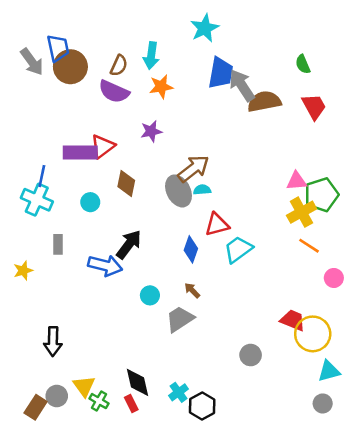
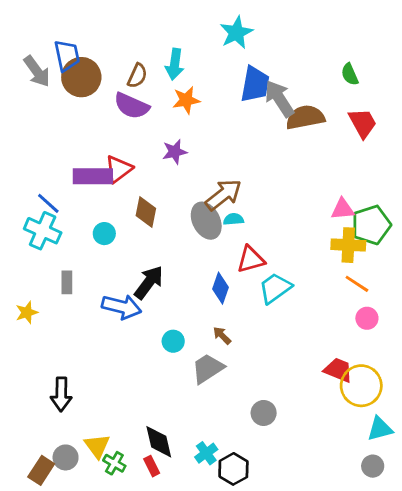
blue line: (42, 176) -> (48, 203), turned -60
yellow cross: (302, 212) -> (348, 245), turned 32
pink circle: (334, 278) -> (367, 318), moved
gray circle: (251, 355) -> (264, 413), moved

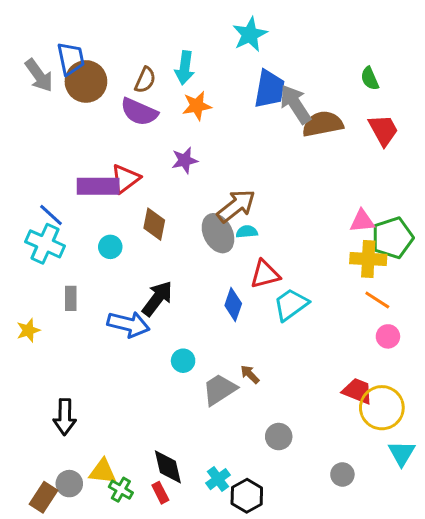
brown arrow: (222, 335) -> (250, 374), moved
cyan triangle: (380, 429) -> (402, 453), turned -44
yellow triangle: (97, 446) -> (103, 471), turned -48
gray circle: (373, 466) -> (342, 474), moved

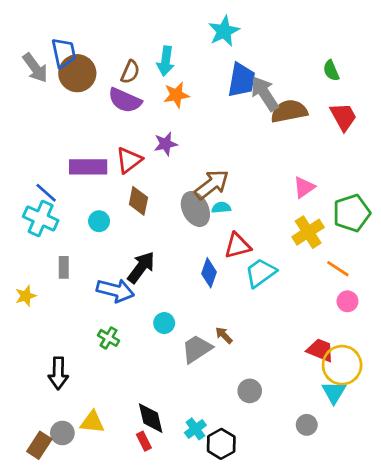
red triangle: (125, 179) -> (129, 160), moved
pink triangle: (362, 221) -> (304, 187), moved, turned -30
yellow cross: (368, 259) -> (308, 232), moved, turned -36
cyan triangle: (402, 453) -> (334, 392), moved
green cross: (121, 490) -> (109, 338), moved

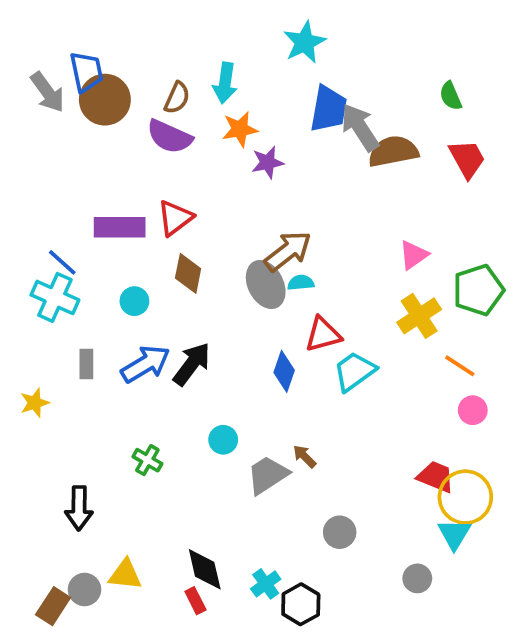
purple star: (166, 144) -> (268, 162), moved
blue arrow: (115, 290) -> (146, 364), moved, turned -45

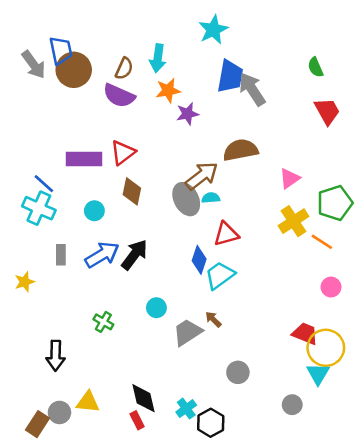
brown semicircle: (393, 151) -> (240, 150), moved
orange line: (460, 366) -> (322, 242), moved
cyan trapezoid: (354, 371) -> (220, 275), moved

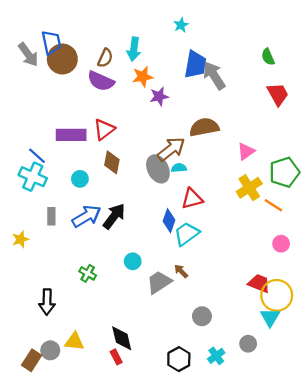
cyan star: (213, 30) -> (181, 25), size x0.6
cyan cross: (186, 409) -> (216, 356), moved

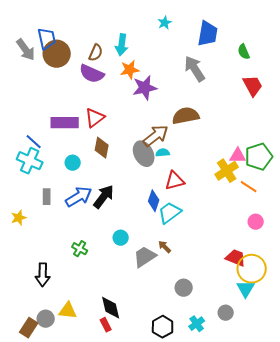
blue trapezoid: (195, 65) -> (208, 34), moved
purple star: (159, 96) -> (145, 88), size x1.4
pink triangle: (246, 151) -> (238, 156), moved, turned 36

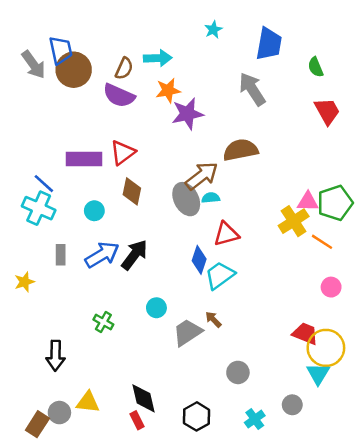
cyan arrow: (122, 45) -> (158, 58), turned -100
black hexagon: (163, 327) -> (197, 416), moved

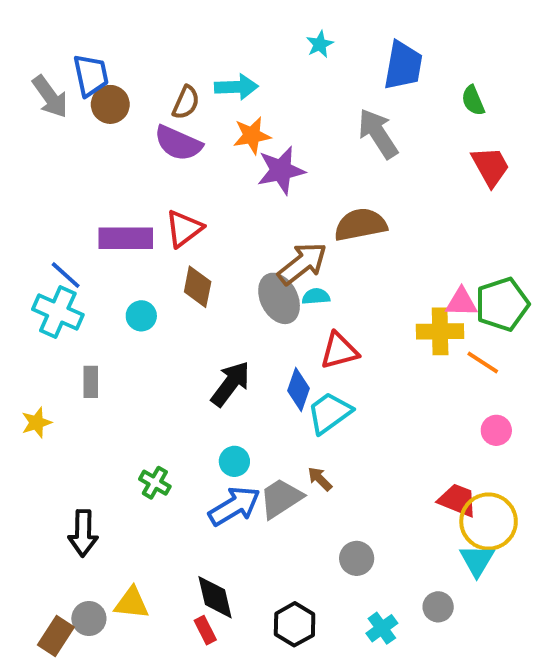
brown circle: (74, 70) -> (110, 104), size x0.7
yellow cross: (294, 221) -> (440, 331), turned 32
blue arrow: (102, 255) -> (234, 506), moved
black arrow: (134, 255) -> (231, 384), moved

